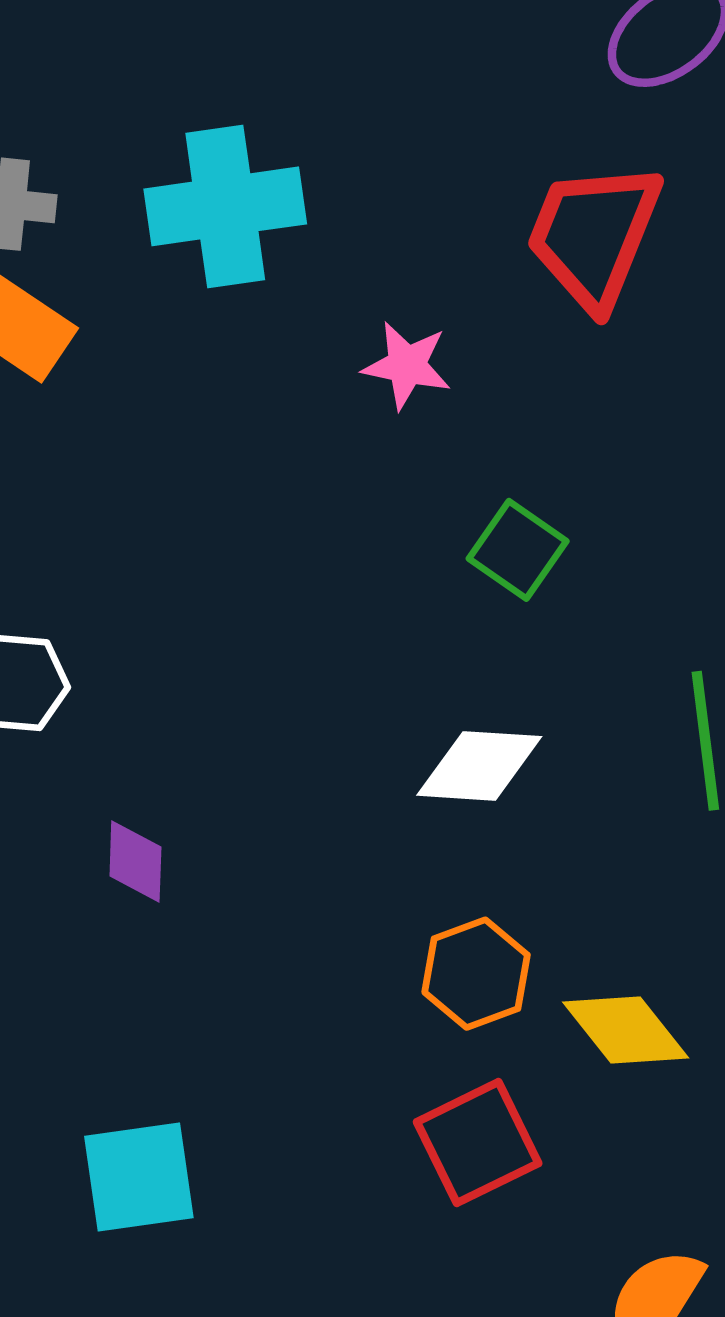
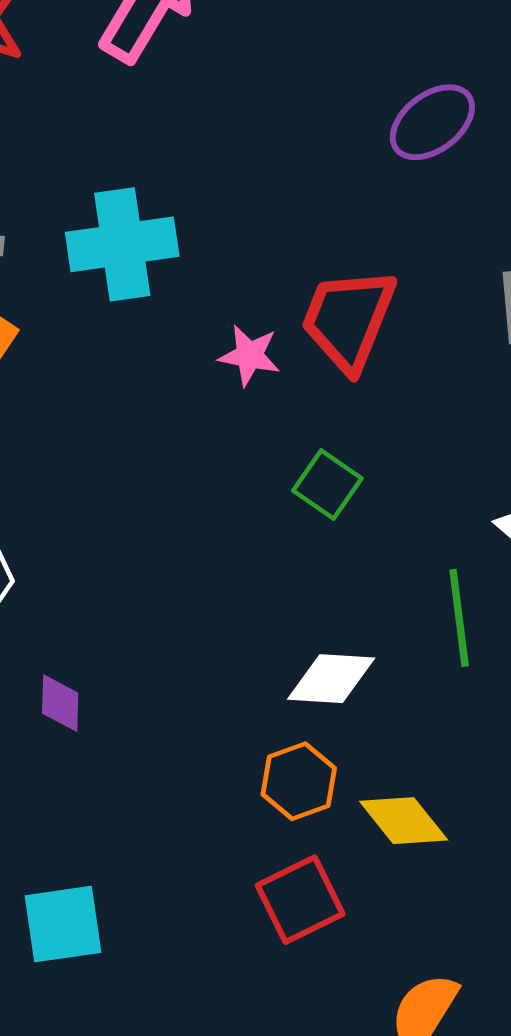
red trapezoid: (594, 235) -> (348, 319), moved
white diamond: (479, 766) -> (331, 679), moved

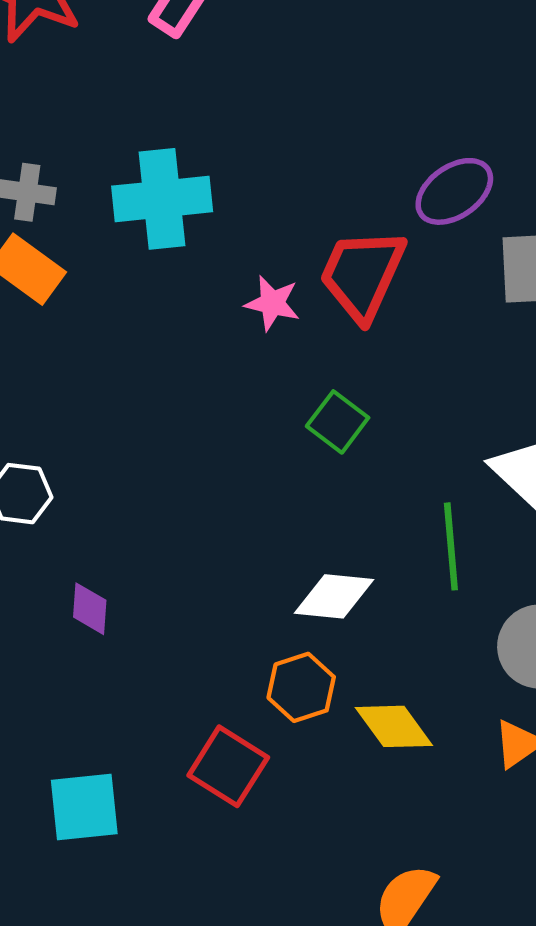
purple ellipse: (432, 122) -> (454, 191), moved
red square: (300, 900) -> (228, 766), moved, turned -34

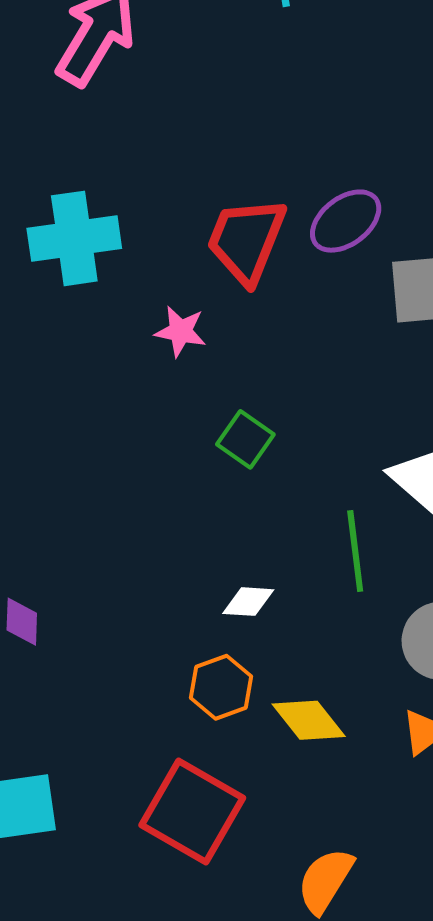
red trapezoid: (362, 274) -> (246, 240), moved
white diamond: (334, 596) -> (248, 602), size x0.7
red square: (228, 766) -> (192, 812), moved, size x1.4

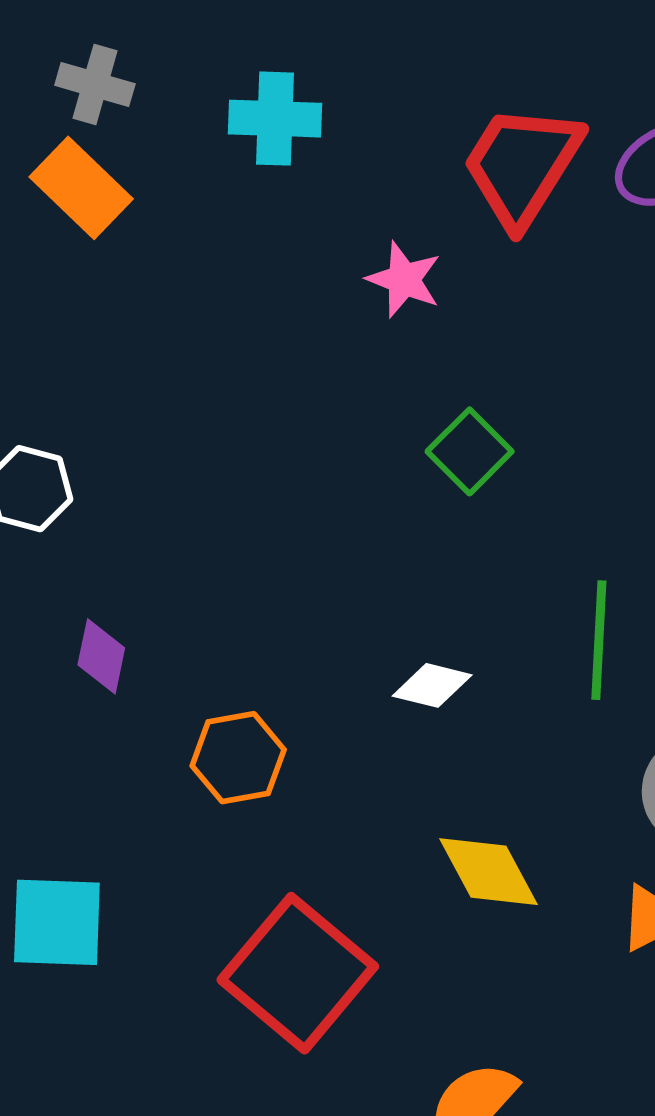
cyan cross: (74, 238) -> (275, 119), size x0.7
orange hexagon: (221, 687) -> (238, 758), moved

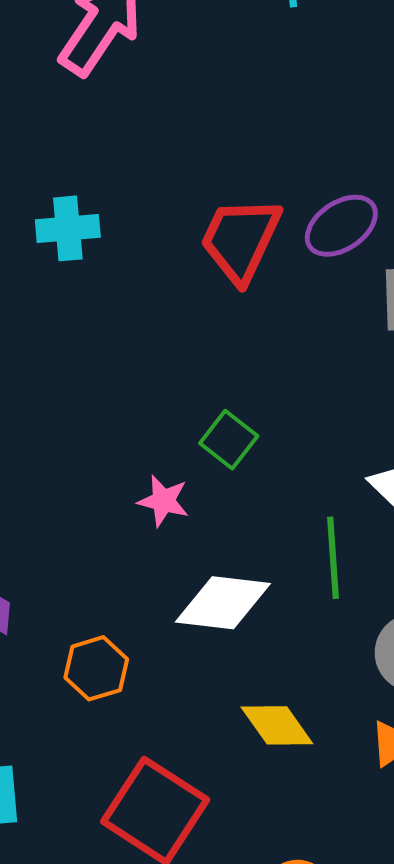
pink star: (404, 280) -> (163, 501), moved
white diamond: (432, 685) -> (223, 603), size x1.8

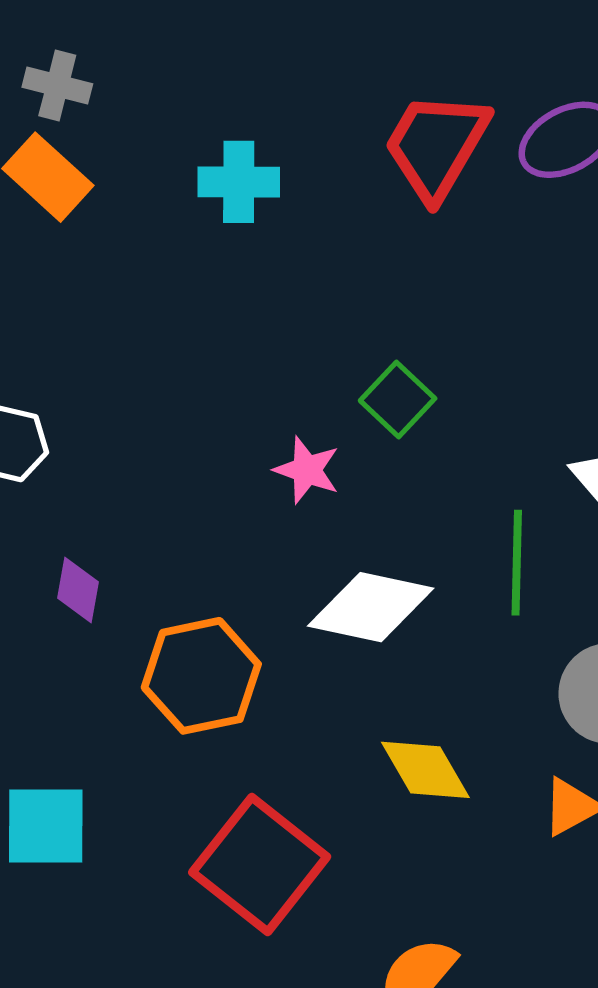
cyan cross: (68, 228) -> (239, 182), moved
orange hexagon: (96, 668) -> (201, 676), size x1.4

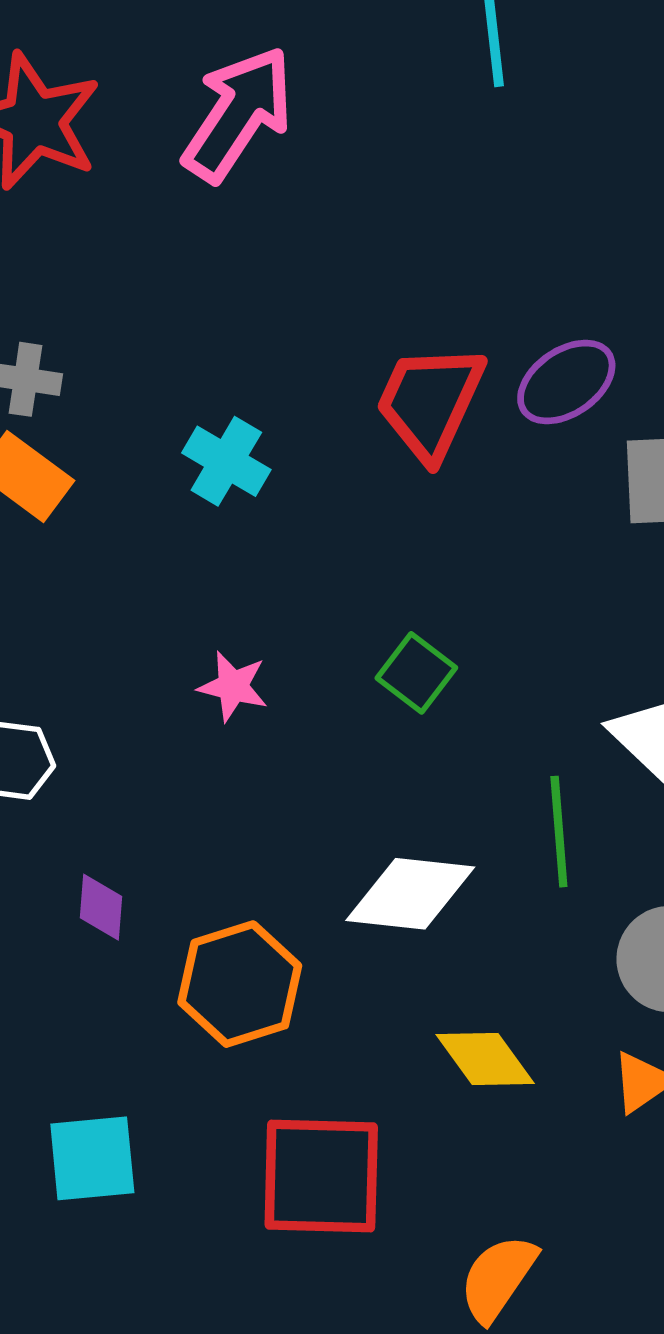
cyan cross: (239, 182) -> (226, 461), turned 36
pink star: (307, 470) -> (233, 686), moved
red square: (260, 865) -> (321, 1176), turned -31

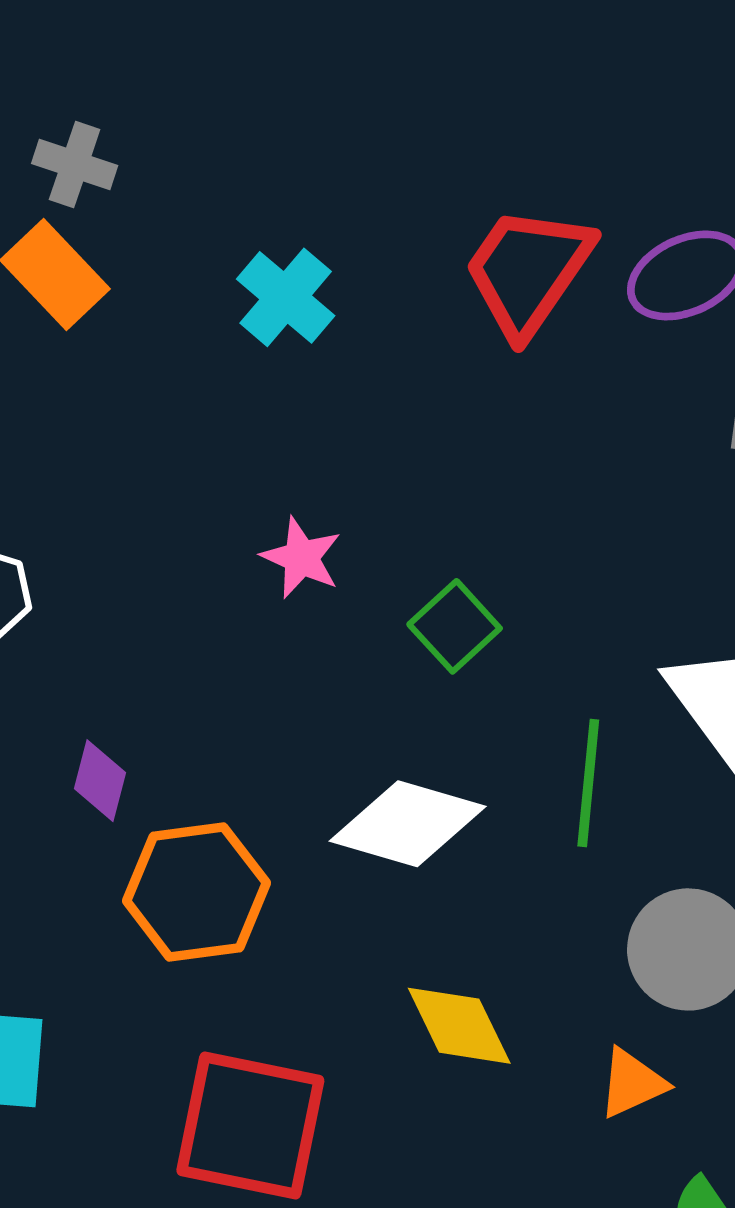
green square: (416, 673) -> (455, 626), moved
pink star: (233, 686) -> (301, 558), moved
purple diamond: (101, 907) -> (100, 781), moved

